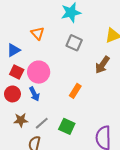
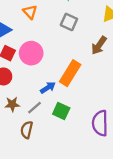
orange rectangle: (75, 91) -> (70, 73), size x1.6
blue arrow: (34, 94) -> (48, 88), moved, turned -96

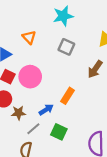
orange rectangle: (70, 73) -> (67, 96), size x0.7
brown star: (12, 104) -> (18, 113), moved

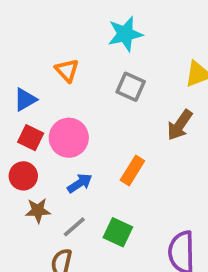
blue arrow: (46, 110) -> (80, 183), moved
brown star: (18, 113) -> (38, 210), moved

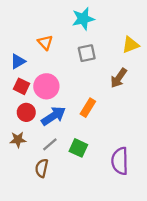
gray square: (131, 87) -> (87, 53), turned -36
red circle: (23, 176) -> (26, 112), moved
blue arrow: (80, 183) -> (53, 116), size x1.5
brown star: (38, 210) -> (18, 140), moved

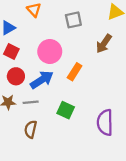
pink circle: (46, 86) -> (50, 51), moved
gray line: (50, 144) -> (31, 102), moved, turned 35

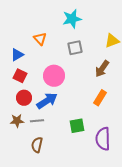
orange rectangle: (75, 72) -> (100, 98), moved
green square: (66, 110) -> (77, 126), moved, turned -35

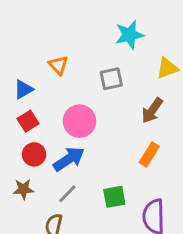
cyan star: (72, 19) -> (129, 35), moved
red square: (20, 76) -> (28, 121), turned 32
gray line: (37, 121) -> (67, 194), moved, turned -40

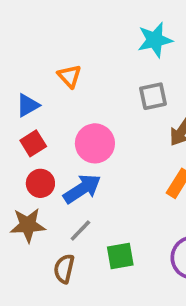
gray square: (111, 79) -> (153, 96), moved
brown star: (23, 189) -> (28, 225), size x1.4
green square: (114, 197) -> (120, 256), moved

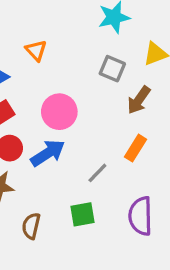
gray square: (153, 96) -> (112, 69), turned 35
gray line: (80, 231) -> (97, 173), moved

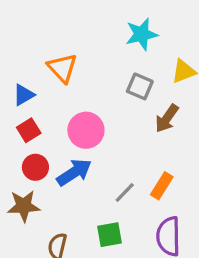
orange triangle: (36, 50) -> (62, 68), size x1.4
orange rectangle: (135, 148) -> (162, 186), moved

